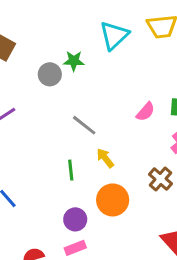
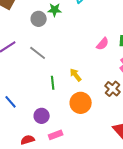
gray line: (84, 125) -> (38, 53), moved
purple circle: (75, 219) -> (42, 116), moved

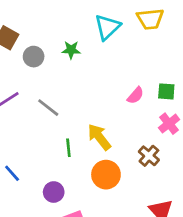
gray circle: (39, 19) -> (34, 57), moved
yellow arrow: (76, 75) -> (99, 137), size x1.5

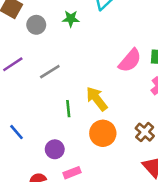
pink semicircle: (135, 95) -> (130, 61), size x1.5
gray line: (48, 108) -> (50, 72), turned -70
brown cross: (149, 156) -> (145, 132), moved

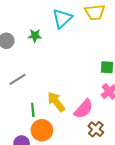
pink semicircle: (130, 61) -> (84, 109), moved
orange circle: (103, 133) -> (42, 130), moved

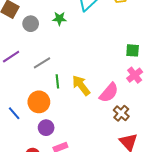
green line: (33, 110) -> (57, 81), moved
orange circle: (42, 130) -> (39, 102), moved

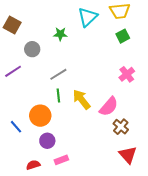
gray circle: (31, 24) -> (32, 49), moved
green square: (133, 50) -> (123, 36), moved, turned -32
gray line: (42, 63) -> (58, 74), moved
pink cross: (135, 75) -> (127, 74), moved

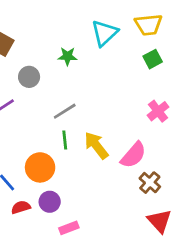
red semicircle: (33, 165) -> (21, 207), moved

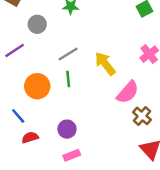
yellow arrow: (96, 145) -> (105, 64), moved
orange circle: (40, 167) -> (37, 86), moved
purple circle: (50, 202) -> (67, 129), moved

